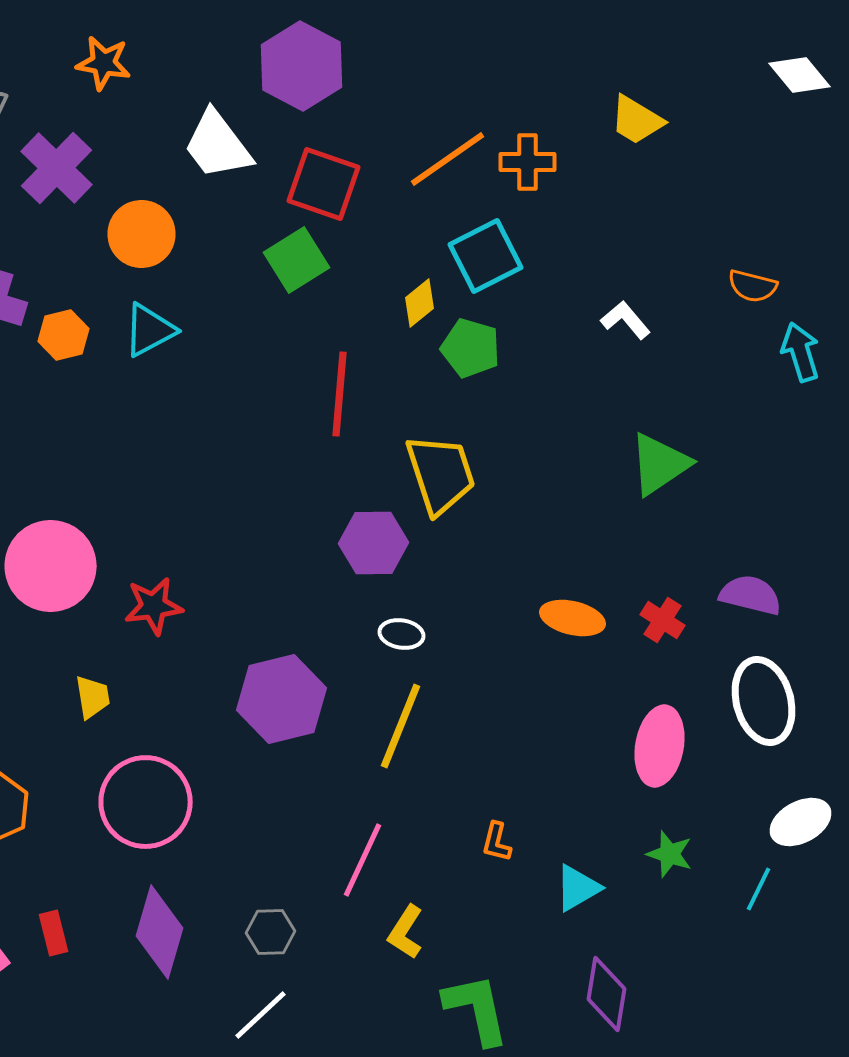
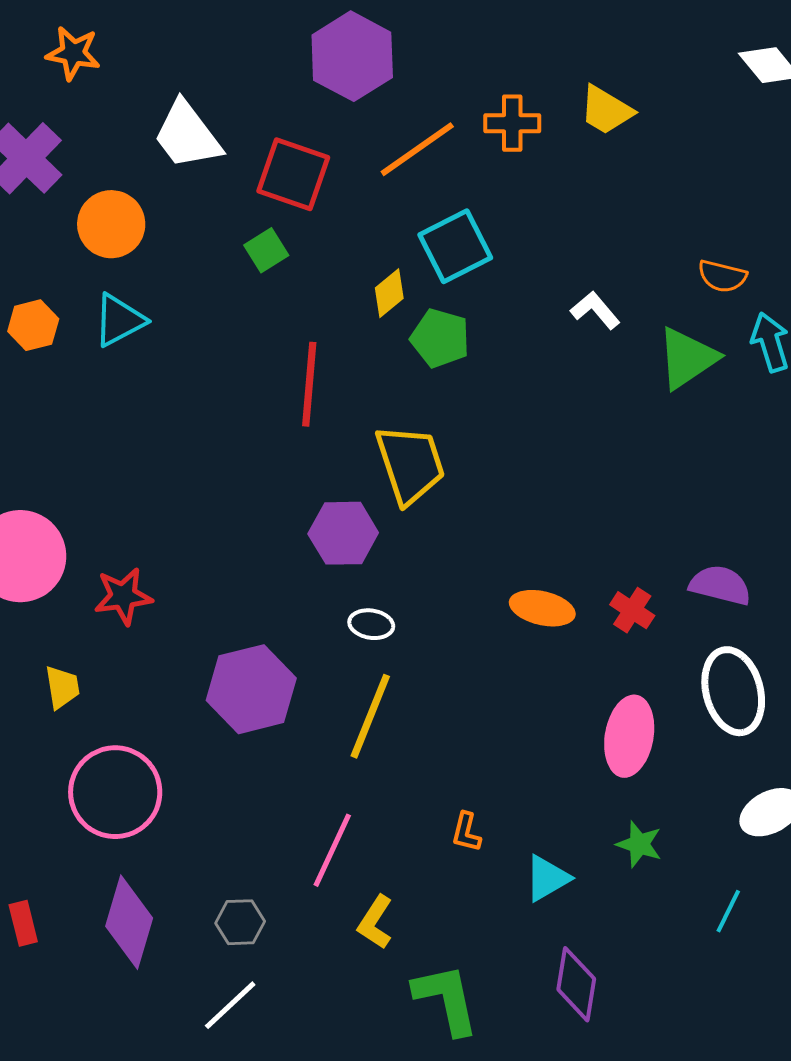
purple hexagon: (302, 66) -> (352, 56), moved
orange cross: (528, 162) -> (512, 123), moved
green square: (296, 260) -> (266, 250), size x0.7
green triangle: (660, 464) -> (687, 358), moved
cyan line: (758, 889) -> (728, 911), moved

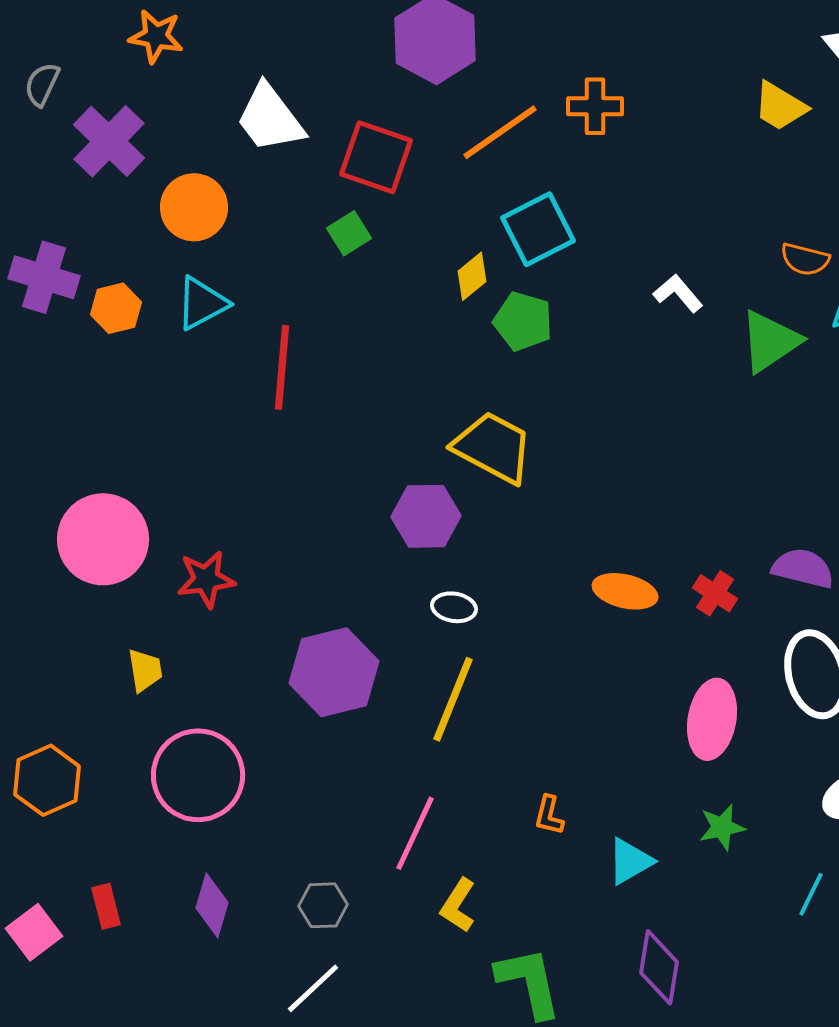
yellow trapezoid: (606, 110) -> (780, 106), moved
red line: (309, 384) -> (282, 367), moved
yellow trapezoid: (410, 464) -> (493, 447), turned -44
green star: (639, 844) -> (722, 827), turned -30
purple diamond: (129, 922) -> (212, 905), size x0.7

